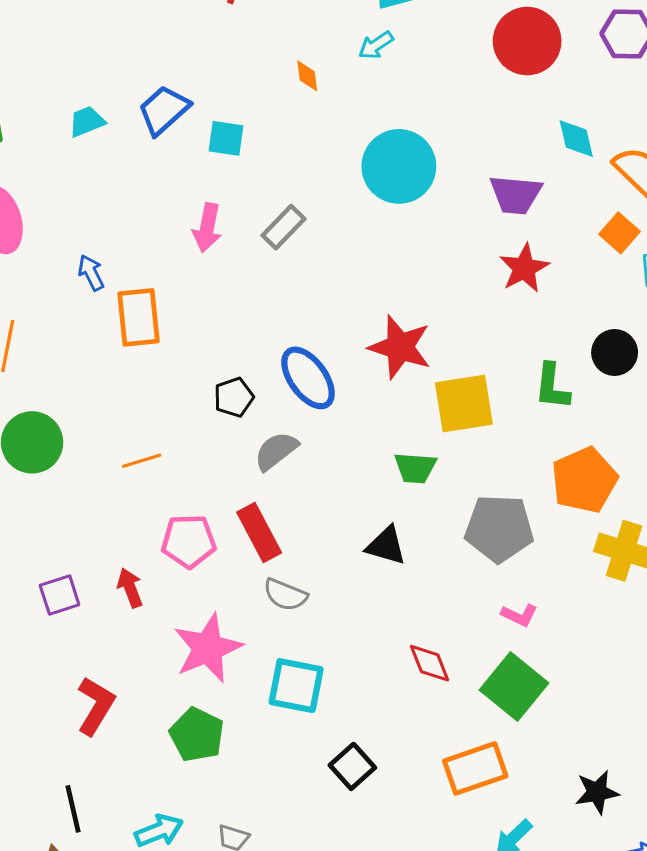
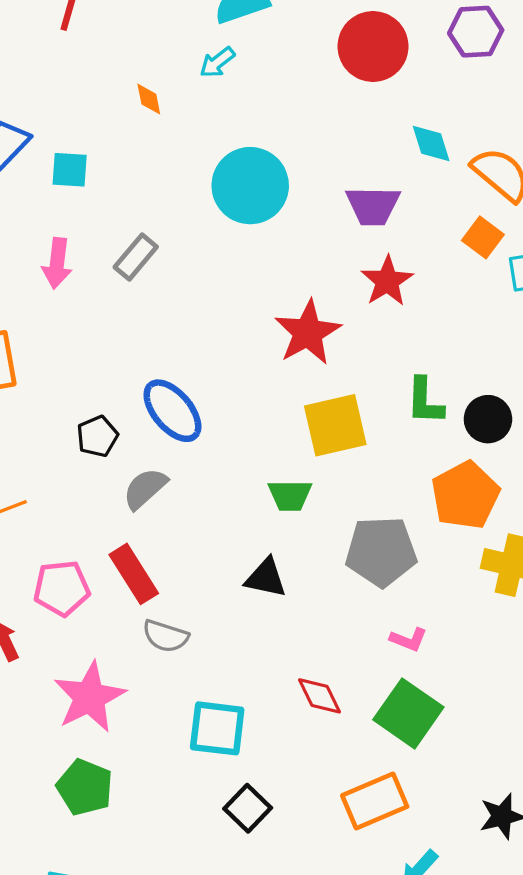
red star: (400, 347) -> (308, 333), moved, turned 30
black circle: (615, 352) -> (488, 419), moved
cyan square: (296, 686) -> (217, 728), moved

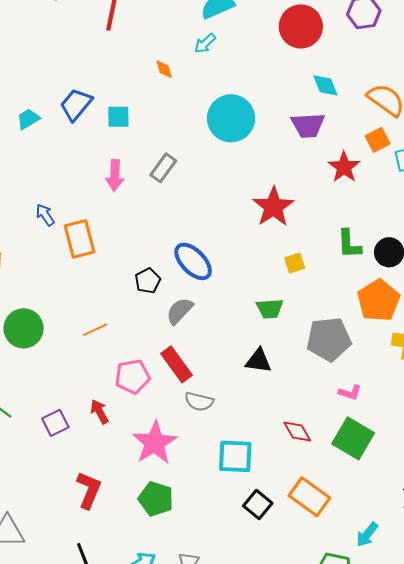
cyan diamond: (431, 143) -> (325, 85), moved
orange square: (483, 237) -> (378, 140), turned 30
red star: (387, 281) -> (344, 167), moved
yellow square: (335, 425) -> (295, 263), size x0.5
orange rectangle: (375, 801) -> (309, 497), moved, turned 63

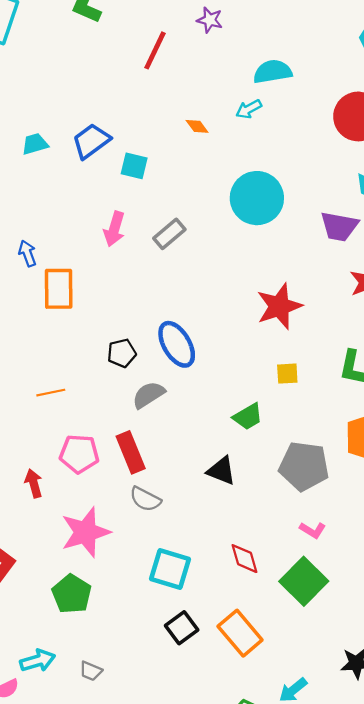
orange diamond: (164, 69) -> (197, 126), turned -35
green trapezoid: (270, 309) -> (248, 417), turned -40

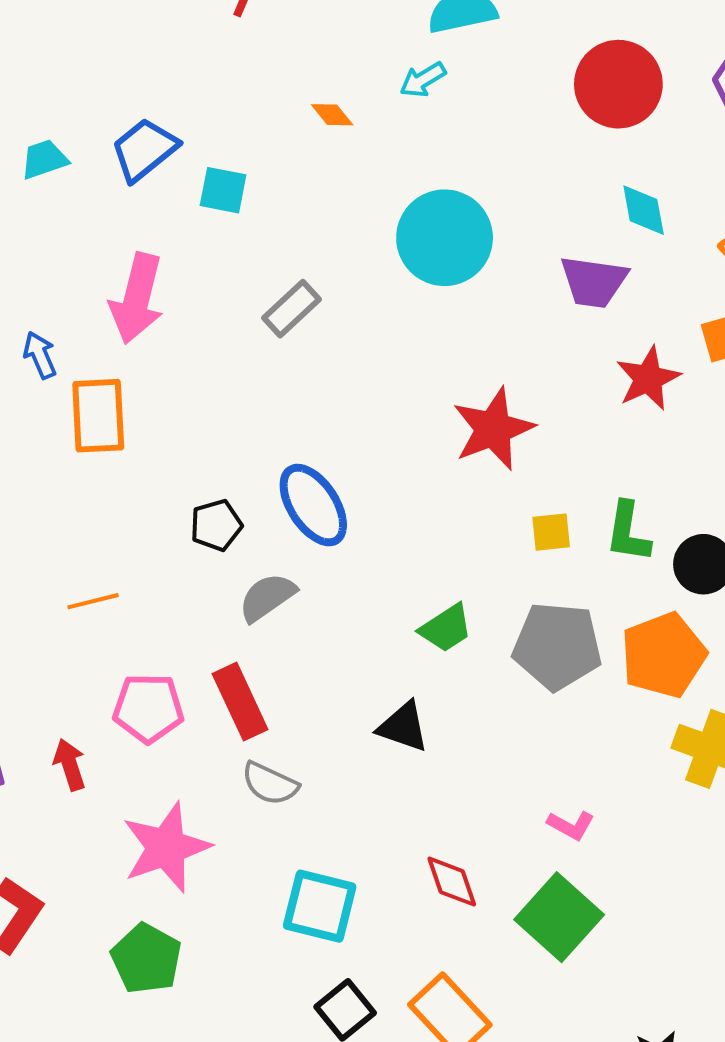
pink arrow: (114, 229) -> (137, 298), moved, size x1.4
yellow square: (287, 374) -> (551, 532), moved
gray pentagon: (304, 466) -> (557, 646), moved

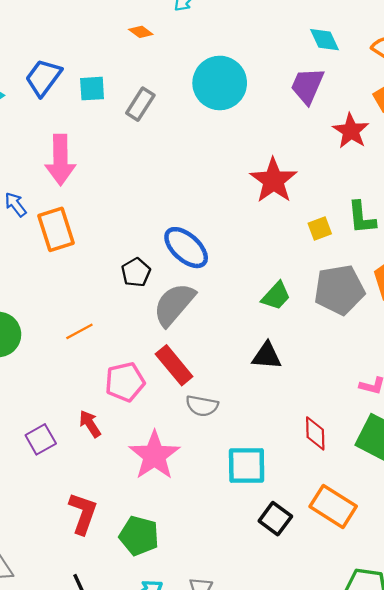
purple trapezoid: (594, 282) -> (307, 86), turned 120
gray rectangle: (291, 309) -> (140, 104), moved
gray semicircle: (267, 597) -> (174, 304), size x1.4
red diamond: (452, 882) -> (315, 433), turned 32
green pentagon: (146, 959) -> (139, 536), moved

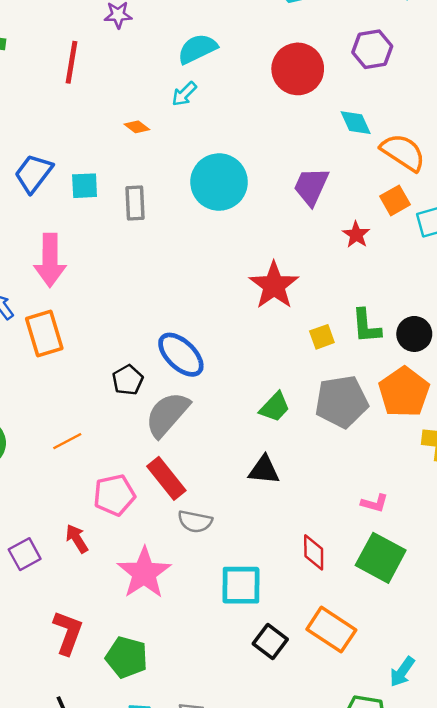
cyan diamond: (324, 40) -> (356, 123), moved
gray rectangle: (140, 104) -> (135, 203), turned -36
red star: (351, 131) -> (356, 235), size x0.7

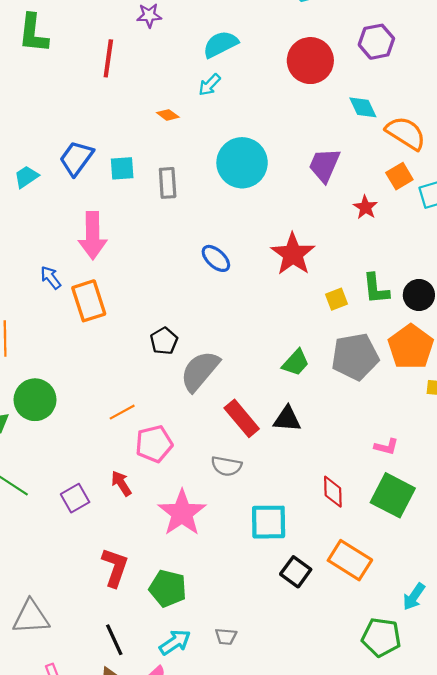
blue ellipse: (181, 355) -> (216, 258), moved, size x0.7
orange line: (67, 441) -> (122, 412), moved
red rectangle: (166, 478) -> (242, 418), moved

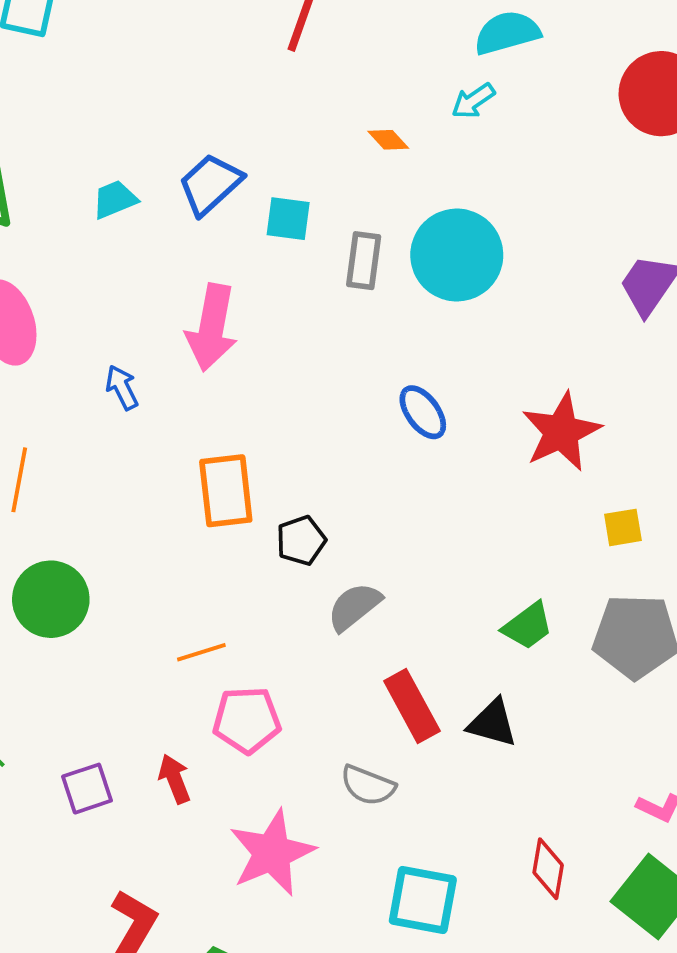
cyan circle: (242, 163) -> (457, 255), moved
orange rectangle: (89, 301) -> (226, 491), moved
gray semicircle: (200, 371) -> (354, 607), size x0.7

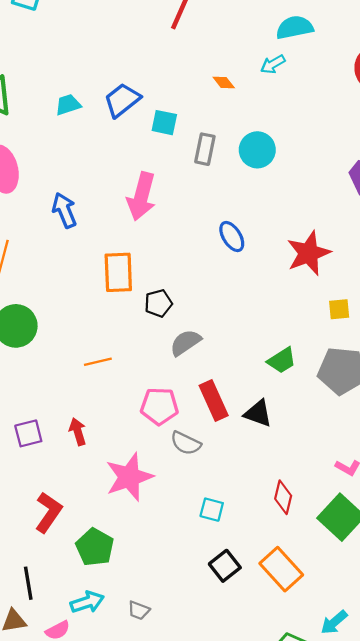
cyan circle: (457, 255) -> (257, 150), size x0.7
pink arrow: (212, 328) -> (141, 196), moved
blue arrow: (122, 387) -> (64, 210), size x1.4
pink pentagon: (247, 720) -> (159, 406), moved
cyan square: (423, 900) -> (212, 510), size x0.6

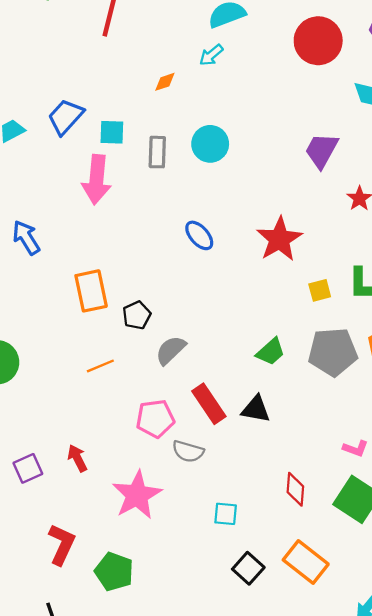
orange diamond: (224, 83) -> (165, 82), turned -60
pink arrow: (141, 196) -> (97, 180), moved
orange line: (98, 362) -> (100, 366), moved

